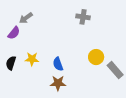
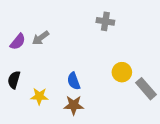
gray arrow: (26, 18) -> (41, 38), moved
yellow star: (32, 59) -> (39, 96), moved

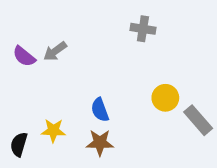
purple semicircle: (18, 42) -> (24, 56), turned 90
black semicircle: (14, 80) -> (19, 144), moved

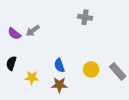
yellow circle: (165, 98) -> (91, 69), moved
black semicircle: (19, 144) -> (11, 63), moved

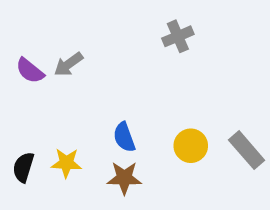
gray cross: (85, 17) -> (178, 36), turned -32
black semicircle: (11, 63) -> (23, 167), moved

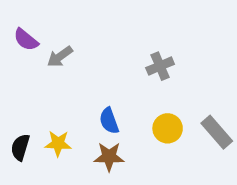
gray cross: (178, 36) -> (160, 66), moved
purple semicircle: (30, 71) -> (26, 40), moved

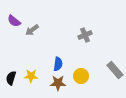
blue semicircle: (109, 121) -> (58, 64), turned -152
yellow circle: (168, 128) -> (81, 76), moved

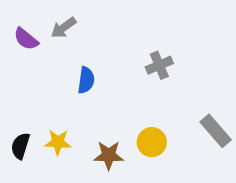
gray arrow: (32, 30) -> (64, 28), moved
blue semicircle: (58, 64) -> (86, 80), moved

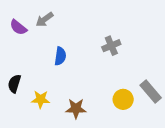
yellow circle: (152, 142) -> (123, 99), moved
black semicircle: (20, 146) -> (14, 84), moved

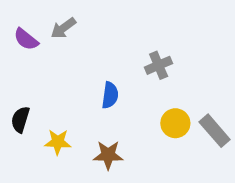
blue semicircle: (60, 56) -> (110, 95), moved
yellow circle: (123, 99) -> (175, 123), moved

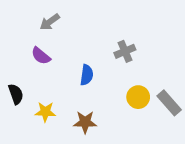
purple semicircle: (26, 39) -> (41, 56), moved
black semicircle: (20, 119) -> (16, 94), turned 144

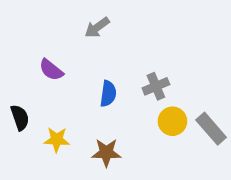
gray arrow: (50, 22) -> (97, 27), moved
gray cross: (125, 51) -> (156, 86), moved

